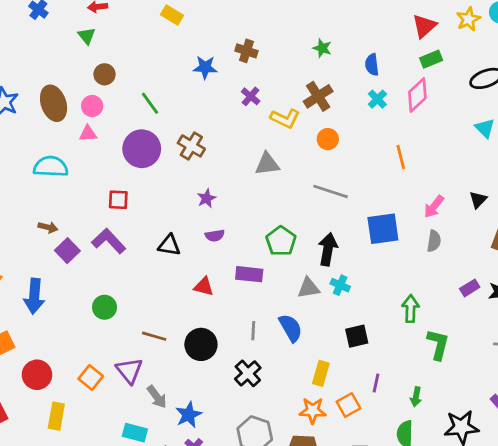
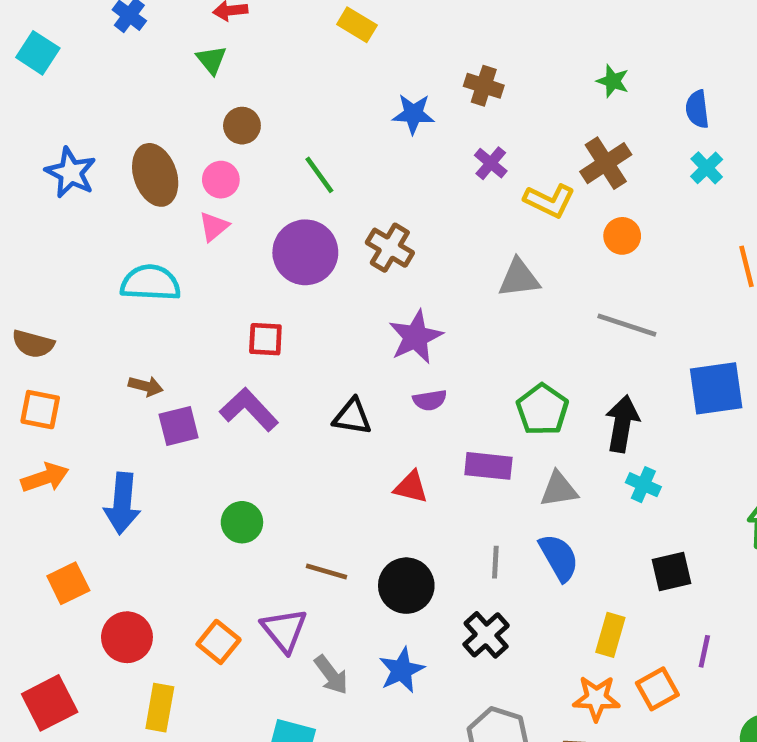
pink triangle: (88, 134) -> (214, 227), turned -36
purple star: (206, 198) -> (416, 337), size x1.6
purple square: (67, 251) -> (179, 426), turned 30
gray triangle: (308, 288) -> (559, 489), moved
blue star: (189, 415) -> (402, 670), moved

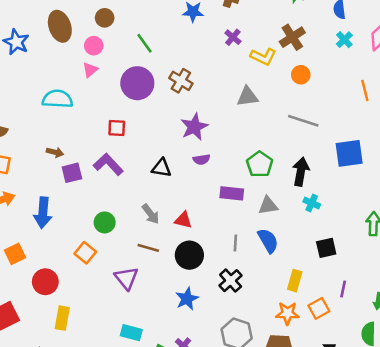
brown ellipse: (155, 175) -> (60, 26), moved
red triangle: (411, 487) -> (183, 220), moved
orange square: (219, 642) -> (85, 253), moved
gray arrow: (331, 675) -> (151, 214), moved

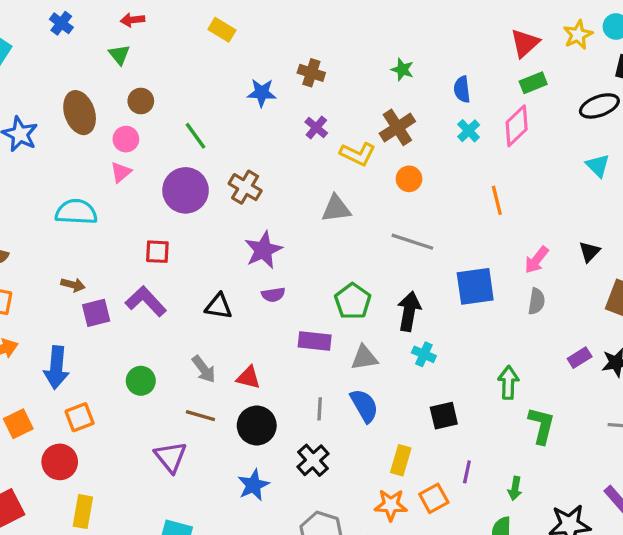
orange square: (85, 253) -> (80, 417), moved, turned 30

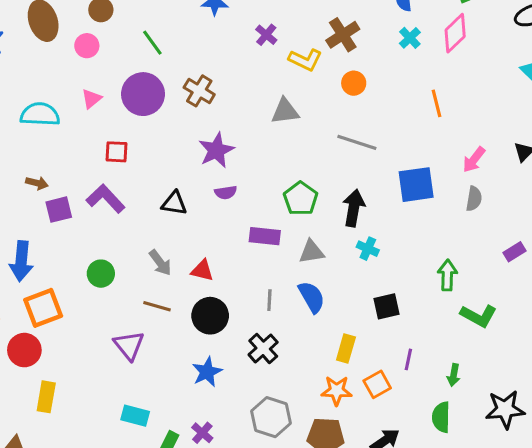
pink triangle: (121, 172) -> (92, 99), moved
orange square: (80, 417) -> (43, 308), size x1.4
green L-shape: (541, 425) -> (479, 316), turned 105

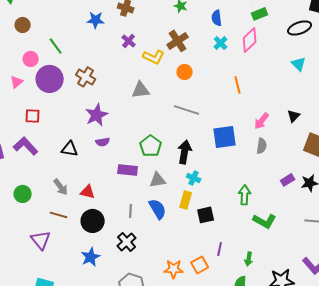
pink circle: (87, 46) -> (31, 59), moved
yellow rectangle: (346, 348) -> (186, 200), moved

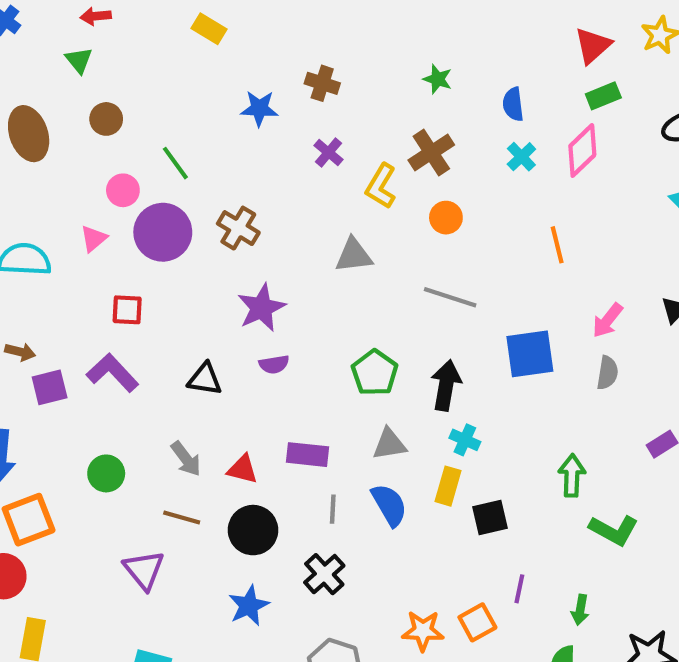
yellow L-shape: (154, 57) -> (381, 186), turned 95
purple rectangle: (128, 170) -> (308, 455), moved

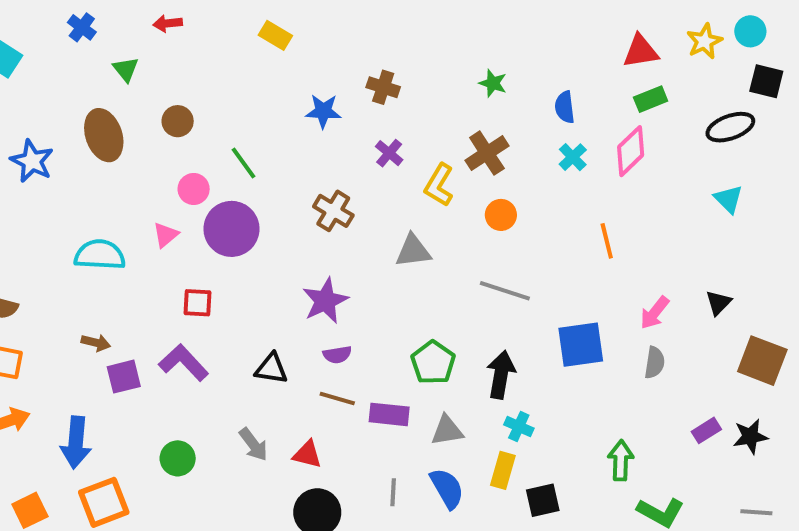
red triangle: (593, 46) -> (641, 51), turned 33
green triangle: (79, 60) -> (126, 69), moved
brown cross: (238, 228) -> (333, 211), moved
purple rectangle: (308, 455) -> (389, 414), moved
brown line: (182, 517) -> (337, 399), moved

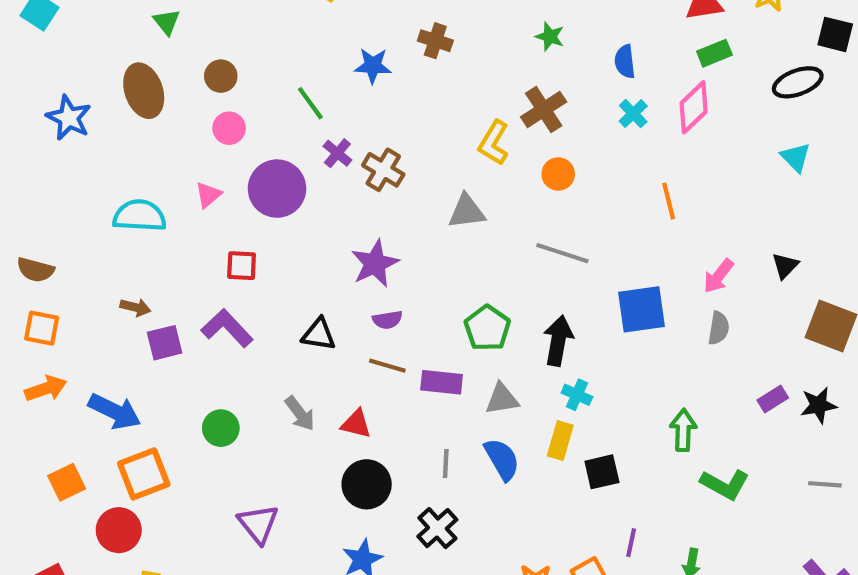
purple cross: (389, 153) -> (337, 153), moved
green line: (243, 163) -> (310, 103), moved
pink circle: (194, 189) -> (229, 128), moved
blue arrow: (76, 442) -> (115, 411), turned -69

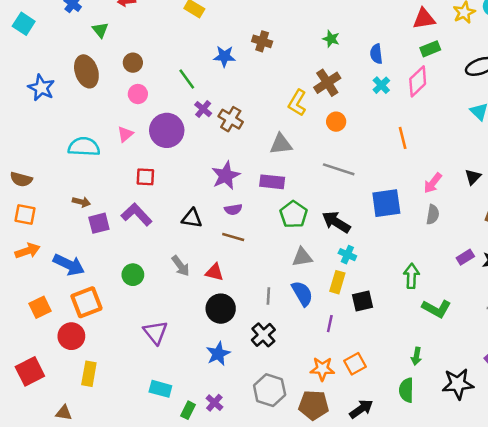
black arrow: (558, 341) -> (336, 222), turned -68
purple rectangle: (442, 382) -> (272, 182), moved
purple line: (631, 543) -> (330, 324), moved

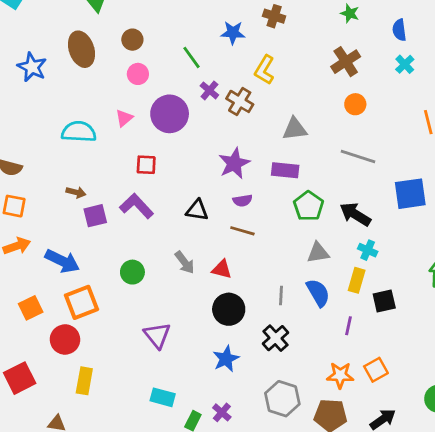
yellow L-shape: (297, 103) -> (264, 70), moved

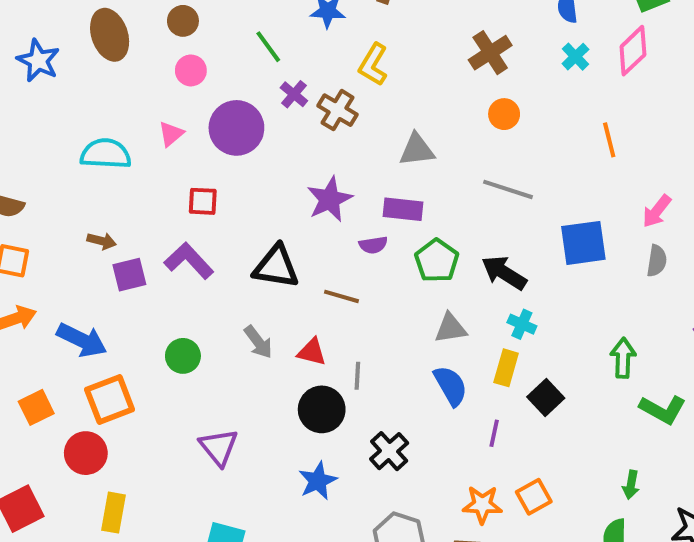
purple semicircle: (242, 201) -> (373, 245), moved
black triangle: (197, 210) -> (276, 267), size x1.4
gray line: (281, 295) -> (357, 376), moved
black square: (384, 301) -> (546, 398), turned -30

